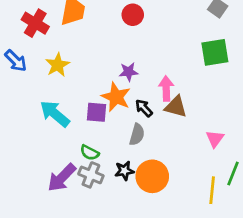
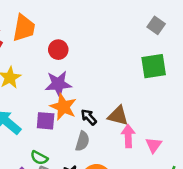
red circle: (133, 15) -> (58, 50), moved
purple star: (129, 72) -> (58, 84), moved, size x1.5
pink arrow: (166, 89) -> (128, 136), moved

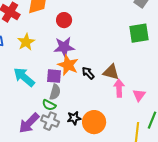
gray semicircle: (82, 141) -> (55, 92), moved

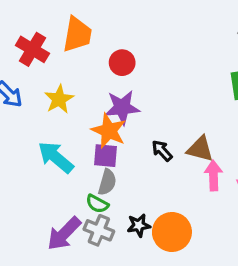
orange star: (68, 65) -> (109, 131), moved

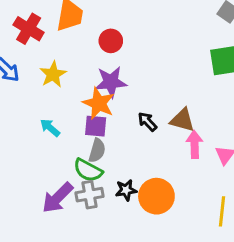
cyan arrow: (56, 157) -> (50, 128), size x0.6
green semicircle: (97, 204) -> (88, 170), size x1.4
gray cross: (99, 230) -> (89, 195), turned -32

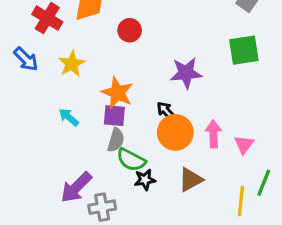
purple star: (111, 82) -> (186, 73), moved
brown triangle: (182, 120) -> (191, 180), moved, turned -44
green semicircle: (88, 170) -> (131, 160), moved
gray cross: (89, 195) -> (102, 207), moved
orange circle: (156, 196) -> (175, 132), moved

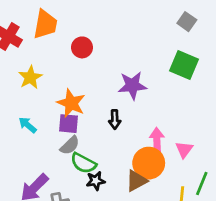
green square: (244, 50) -> (184, 65), turned 32
black arrow: (166, 111) -> (115, 120), turned -138
orange circle: (175, 132) -> (149, 163), moved
gray semicircle: (116, 140) -> (70, 145), turned 30

